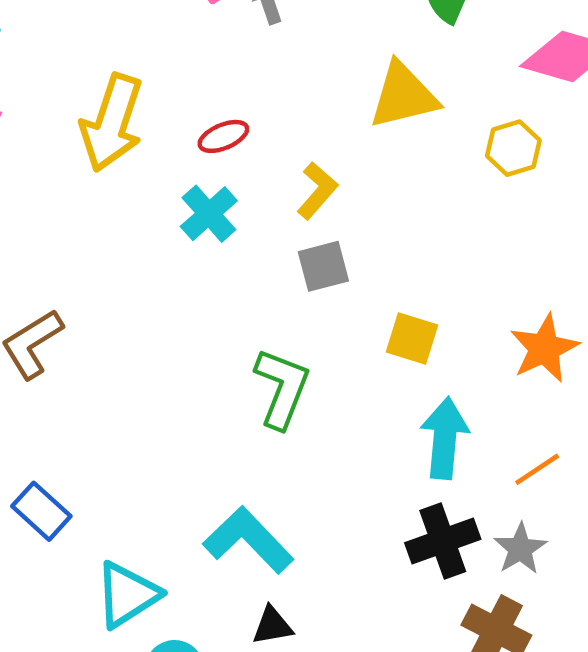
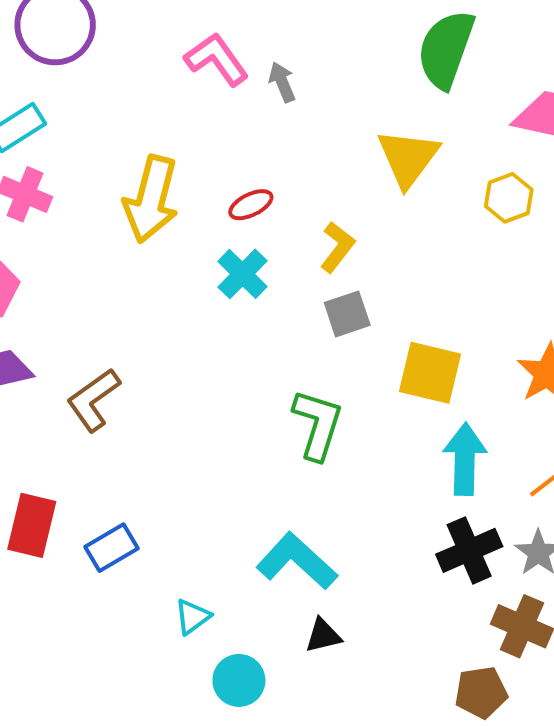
yellow triangle: (403, 96) -> (408, 158), turned -36
yellow square: (412, 338) -> (430, 373), size x1.4
blue rectangle: (41, 511) -> (112, 548), turned -69
cyan triangle: (127, 595) -> (193, 617), size x0.6

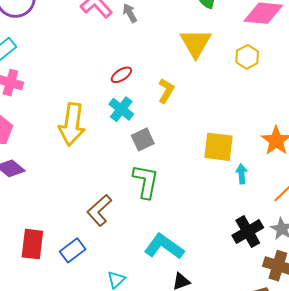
yellow arrow: (151, 199) -> (72, 124), moved
gray square: (347, 314) -> (143, 139), moved
brown L-shape: (93, 400) -> (99, 210), moved
green L-shape: (318, 424) -> (146, 181), moved
cyan arrow: (465, 459) -> (242, 174), moved, size x0.6

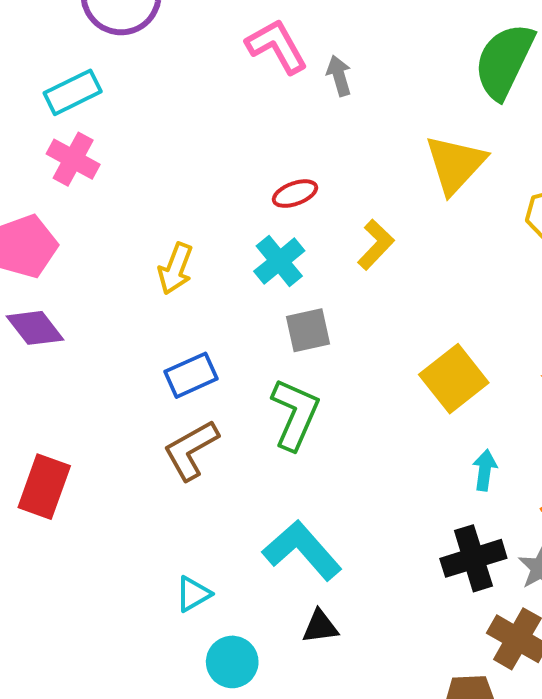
yellow arrow: (72, 124) -> (175, 269), size x0.6
yellow square: (219, 147) -> (454, 379), turned 32
cyan arrow: (242, 174) -> (485, 470), moved
blue rectangle: (73, 250) -> (191, 375), moved

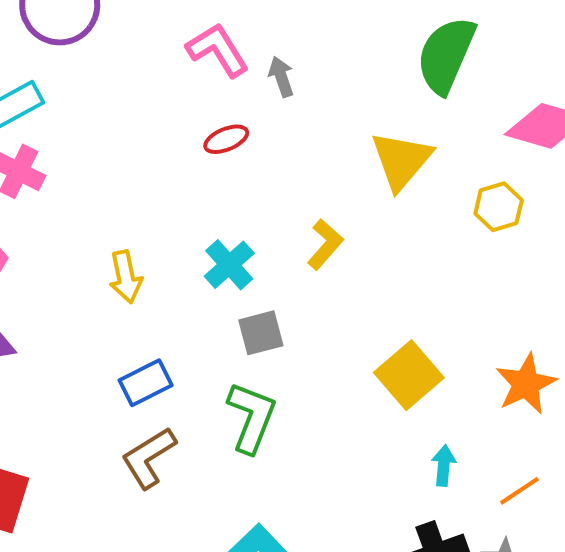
red ellipse: (295, 194) -> (226, 139), moved
yellow arrow: (175, 269) -> (126, 277), turned -30

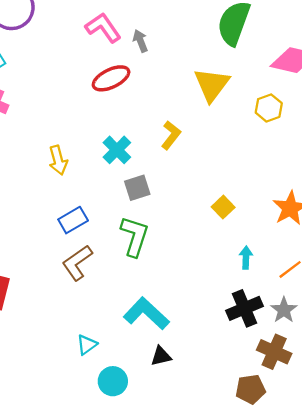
red ellipse: (226, 139) -> (111, 78), size x1.5
yellow square: (409, 375) -> (223, 207), size x0.6

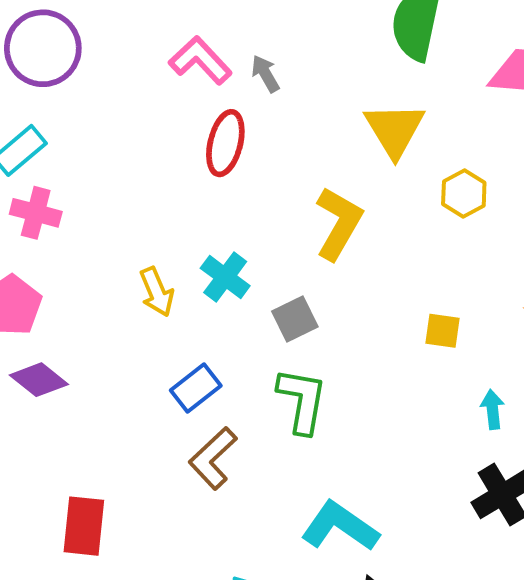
red ellipse: (111, 78) -> (225, 143), turned -42
yellow hexagon: (269, 108) -> (464, 193), moved
yellow L-shape: (171, 135) -> (339, 223), size x1.5
cyan cross: (117, 150) -> (225, 277), moved
yellow square: (223, 207) -> (442, 331), turned -30

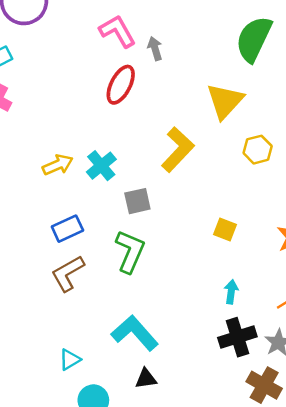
yellow arrow: (157, 292) -> (58, 165), turned -104
cyan arrow: (492, 409) -> (231, 292), moved

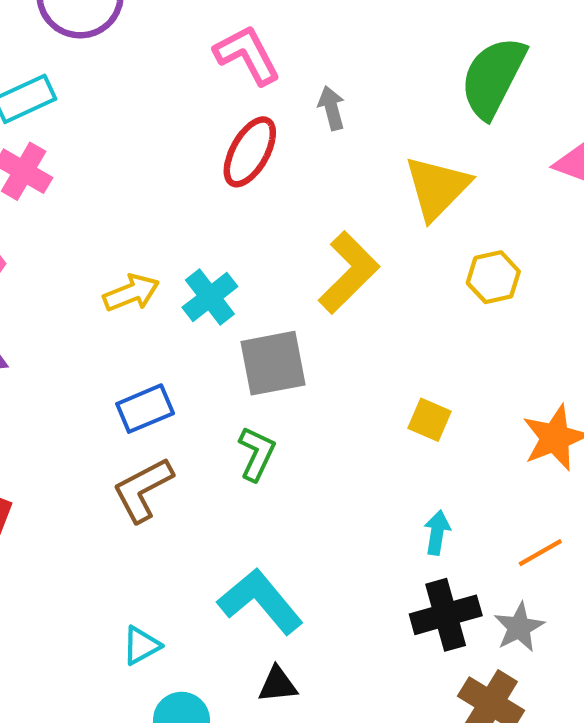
gray arrow: (155, 48) -> (331, 108), moved
gray square: (137, 201) -> (273, 363), size x1.4
green L-shape: (130, 251) -> (257, 454), size x0.7

